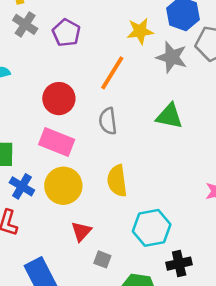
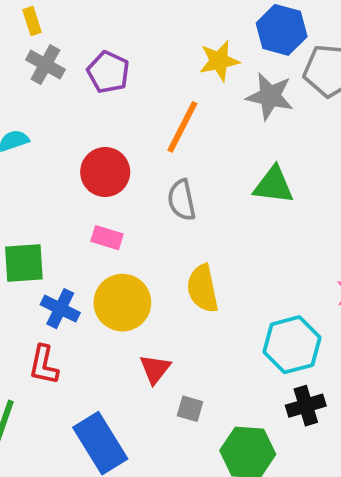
pink rectangle: (57, 142) -> (107, 238), size x0.6
cyan hexagon: (152, 228) -> (292, 345), moved

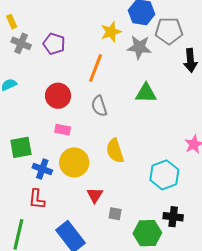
black cross: (306, 406) -> (173, 217), moved, turned 30

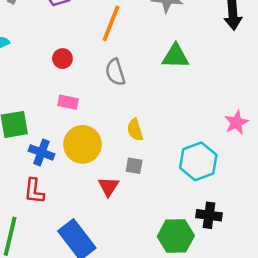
red circle: (58, 96) -> (62, 59), size x0.6
yellow semicircle: (115, 151) -> (135, 130), size x0.7
gray square: (115, 214) -> (134, 166), moved

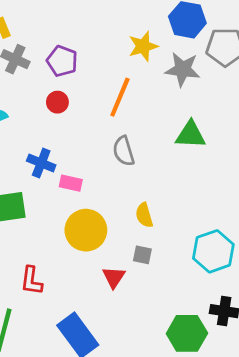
red circle: (62, 59) -> (57, 102), moved
blue cross: (41, 152) -> (41, 163), moved

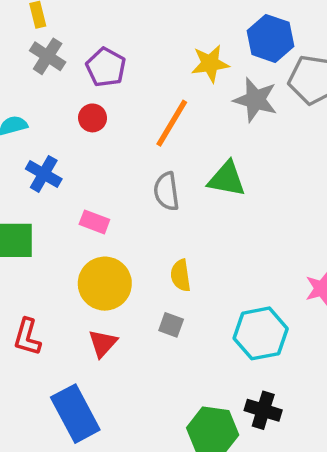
green triangle: (190, 135) -> (227, 179), moved
blue cross: (41, 163) -> (44, 174), moved
red triangle: (114, 277) -> (103, 343), moved

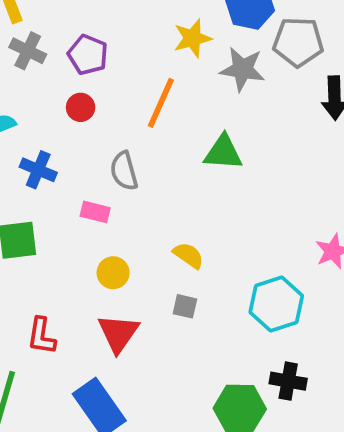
gray semicircle: (167, 191) -> (124, 171), moved
yellow semicircle: (181, 275) -> (189, 255), turned 140
yellow circle: (105, 284) -> (113, 273), size x0.6
red triangle: (103, 343) -> (118, 333), size x1.4

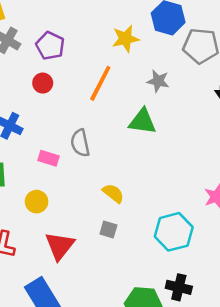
gray star: (242, 69) -> (158, 81), moved, size x0.7
gray semicircle: (124, 171) -> (80, 143), moved
yellow circle: (113, 273) -> (37, 202), moved

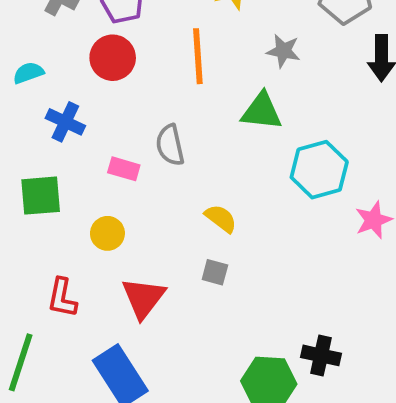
red circle: (43, 83) -> (113, 58), size x1.5
orange line: (100, 83) -> (198, 56), turned -30
cyan hexagon: (174, 232) -> (319, 170), moved

